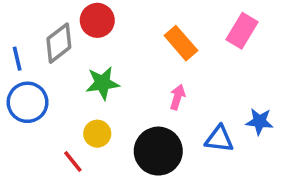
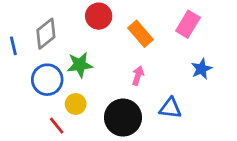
red circle: (97, 20) -> (99, 16), moved
blue circle: (28, 102) -> (47, 80), moved
blue star: (259, 121) -> (201, 69), moved, turned -30

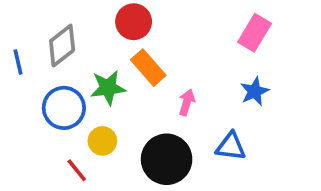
orange rectangle: (141, 34) -> (148, 68), moved
blue star: (201, 69) -> (255, 91), moved

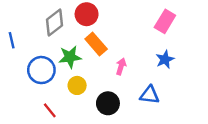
gray diamond: (62, 46) -> (54, 23), moved
yellow circle: (102, 141) -> (77, 85), moved
black circle: (167, 159) -> (108, 103), size x0.7

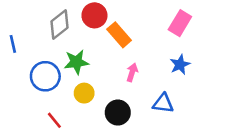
orange rectangle: (96, 44) -> (119, 35), moved

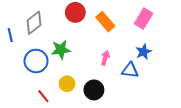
gray diamond: (60, 24) -> (34, 23), moved
orange rectangle: (119, 35) -> (105, 22), moved
yellow circle: (84, 93) -> (67, 84), moved
blue triangle: (163, 103) -> (130, 70), moved

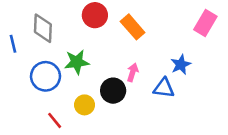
pink rectangle: (144, 19) -> (205, 23), moved
gray diamond: (34, 23) -> (43, 28), turned -50
black circle: (94, 90) -> (113, 91), moved

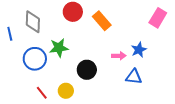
pink arrow: (133, 72) -> (119, 56), moved, turned 72
blue triangle: (164, 88) -> (134, 77), moved
yellow circle: (85, 105) -> (66, 91), moved

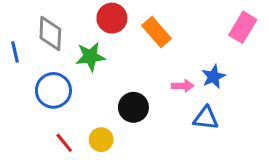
green star: (59, 48) -> (90, 57), moved

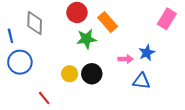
green star: (90, 57) -> (86, 39), moved
blue circle: (53, 90) -> (20, 62), moved
yellow circle: (101, 140) -> (70, 74), moved

